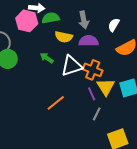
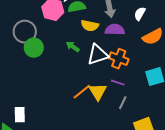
yellow triangle: (106, 87) -> (98, 92), moved
purple line: (92, 94) -> (118, 83), turned -48

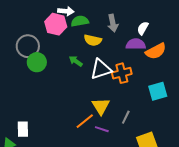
purple semicircle: (115, 30) -> (136, 44), moved
orange cross: (119, 59) -> (122, 73), turned -36
purple line: (118, 83) -> (102, 129), moved
orange line: (82, 92) -> (85, 121), moved

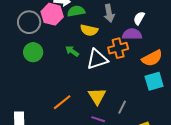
gray circle: (28, 46) -> (29, 22), moved
orange semicircle: (156, 51) -> (152, 58), moved
orange cross: (122, 73) -> (118, 48), moved
orange line: (85, 121) -> (62, 102), moved

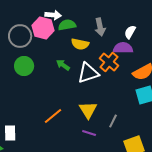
orange cross: (118, 48) -> (109, 62), turned -36

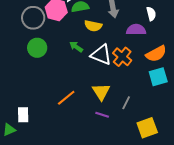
white semicircle: (130, 32) -> (151, 14), moved, turned 136
orange cross: (109, 62) -> (122, 57), moved
white triangle: (88, 73) -> (101, 55), turned 40

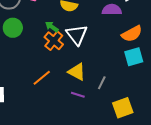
white triangle: (101, 55) -> (77, 35), turned 30
orange cross: (122, 57) -> (54, 41), moved
yellow triangle: (101, 92) -> (77, 72), turned -30

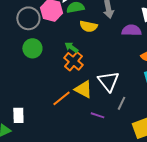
white triangle: (77, 35) -> (108, 81), moved
yellow triangle: (77, 72) -> (83, 89), moved

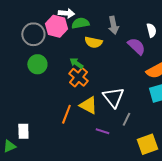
purple semicircle: (131, 30) -> (136, 46), turned 42
orange line: (61, 98) -> (66, 114), turned -30

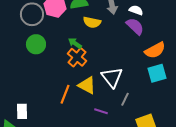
white semicircle: (151, 30) -> (136, 10), moved, turned -56

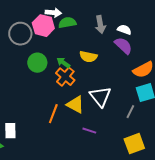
yellow semicircle: (92, 22) -> (88, 57), moved
green circle: (36, 44) -> (37, 63), moved
gray line: (125, 99) -> (130, 112), moved

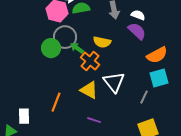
gray circle: (20, 34) -> (65, 37), moved
orange cross: (65, 77) -> (90, 61), moved
orange line: (53, 114) -> (56, 102), moved
purple line: (89, 131) -> (94, 120), moved

